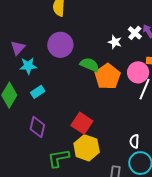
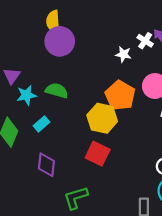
purple circle: (60, 45) -> (60, 41), moved
green semicircle: (90, 65) -> (57, 91), moved
yellow hexagon: (87, 148) -> (102, 118), moved

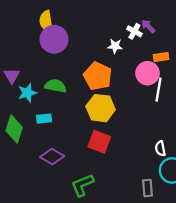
orange pentagon: (120, 95) -> (98, 76), moved
cyan rectangle: (42, 124) -> (44, 119), turned 40
purple diamond: (46, 165) -> (52, 157), turned -60

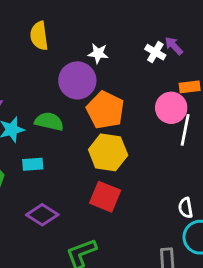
purple circle: (54, 39) -> (77, 80), moved
white star: (115, 46) -> (98, 53), moved

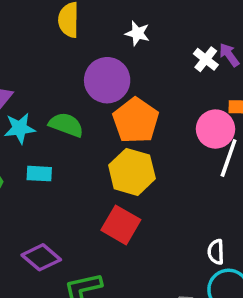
white star: (98, 53) -> (137, 33), moved
purple diamond: (42, 215) -> (41, 257), moved

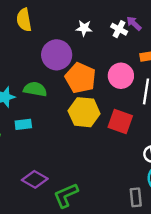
white star: (137, 33) -> (84, 28), moved
pink circle: (215, 129) -> (121, 76), moved
red square: (121, 225) -> (120, 121), moved

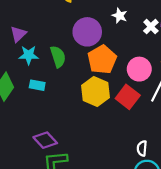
green semicircle: (35, 89) -> (58, 57), turned 45
red square: (120, 121) -> (128, 97), moved
purple diamond: (35, 179) -> (45, 140), moved

